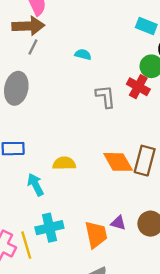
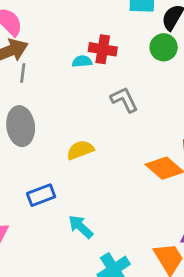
red cross: (138, 87) -> (103, 49), moved
yellow semicircle: (64, 163) -> (80, 150), moved

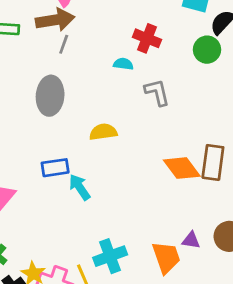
cyan semicircle: (82, 61) -> (123, 64), moved
cyan arrow: (81, 227) -> (80, 187), moved

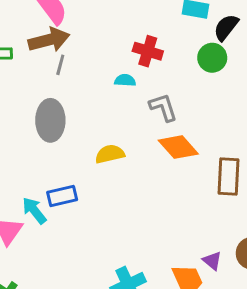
orange diamond: (182, 168) -> (178, 147), moved
cyan arrow: (80, 187) -> (34, 210), moved
purple triangle: (191, 240) -> (212, 261), turned 36

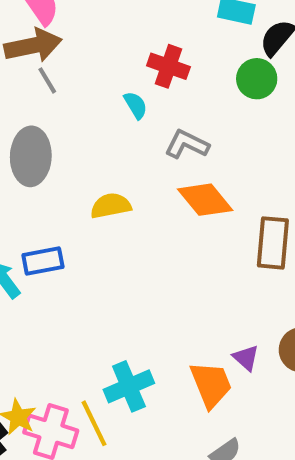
gray line: (60, 65) -> (47, 80), turned -48
cyan semicircle: (125, 80) -> (136, 105), turned 54
gray L-shape: (163, 107) -> (187, 144), turned -48

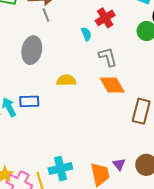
red cross: (168, 66) -> (105, 18), turned 30
gray L-shape: (187, 144) -> (108, 57), turned 40

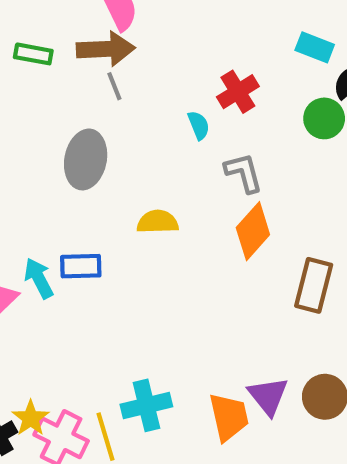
orange diamond: (112, 85) -> (253, 231), turned 72
purple triangle: (119, 164) -> (268, 396), size x1.5

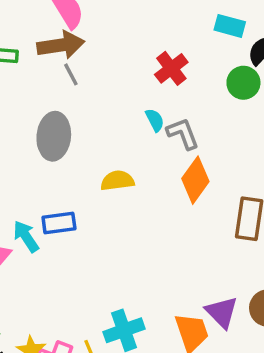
cyan semicircle: (199, 125) -> (155, 120), moved

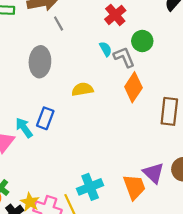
gray line: (71, 74) -> (59, 23), moved
green circle: (243, 83) -> (142, 41), moved
blue rectangle: (59, 223) -> (45, 118), turned -60

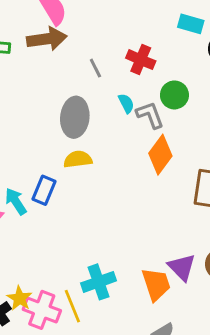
red cross: (115, 15) -> (141, 60), turned -30
gray line: (59, 23) -> (95, 68), moved
gray ellipse: (40, 62) -> (75, 117), moved
yellow semicircle: (82, 89) -> (78, 159), moved

